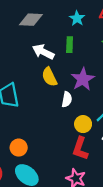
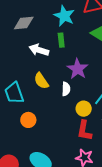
cyan star: (77, 18) -> (64, 16), size x1.5
yellow semicircle: (49, 77) -> (41, 81), moved
orange circle: (19, 148) -> (28, 120), moved

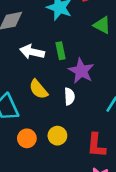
green rectangle: (61, 40) -> (60, 51), moved
yellow circle: (84, 109) -> (57, 136), moved

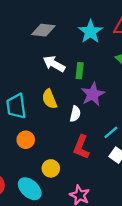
yellow circle: (57, 136) -> (51, 168), moved
red L-shape: (96, 145) -> (81, 147), moved

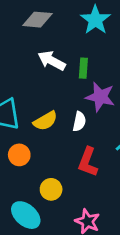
purple star: (93, 94) -> (100, 97), turned -30
yellow semicircle: (49, 99) -> (45, 121), moved, turned -96

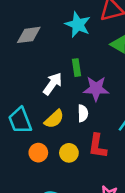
white arrow: (52, 61) -> (53, 84), moved, turned 110
yellow circle: (51, 189) -> (69, 153), moved

